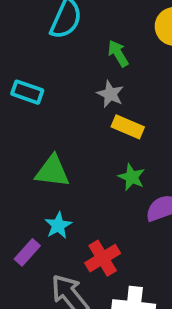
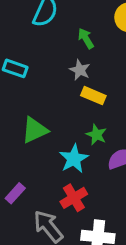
green triangle: (52, 171) -> (35, 130), turned -32
cyan star: (58, 225) -> (74, 159), moved, size x1.4

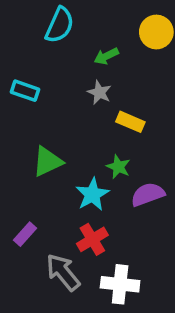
green arrow: (86, 38) -> (106, 56), turned -85
yellow rectangle: (93, 96) -> (130, 122), moved

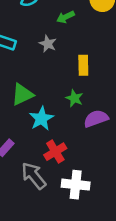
gray star: (99, 92) -> (48, 44), moved
yellow rectangle: (130, 122) -> (83, 65), turned 66
cyan star: (92, 194) -> (41, 119), moved

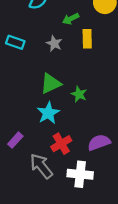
yellow rectangle: (83, 65) -> (87, 39), moved
green triangle: (22, 94) -> (51, 84), moved
purple semicircle: (96, 119) -> (99, 142), moved

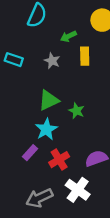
purple rectangle: (15, 140) -> (30, 153), moved
gray arrow: (41, 166) -> (39, 198), moved, turned -76
white cross: (80, 174) -> (78, 190), turned 30

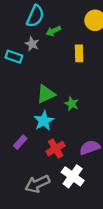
green arrow: (68, 36) -> (53, 31), moved
gray star: (52, 61) -> (32, 44), moved
purple rectangle: (30, 153) -> (20, 142), moved

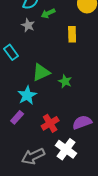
cyan rectangle: (14, 57) -> (11, 52), moved, turned 35
cyan star: (44, 121) -> (27, 95), moved

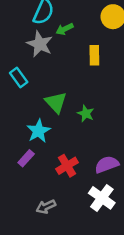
gray star: (28, 25) -> (40, 44), size x1.5
green triangle: (41, 72) -> (56, 102), turned -48
white cross: (66, 149) -> (102, 198), moved
gray arrow: (33, 156) -> (46, 207), size x0.7

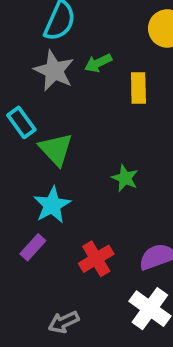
green arrow: (65, 29) -> (98, 63), moved
green triangle: (56, 102) -> (56, 149), moved

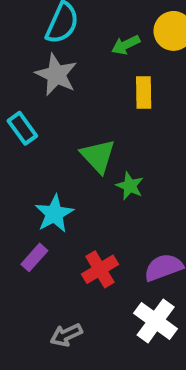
green arrow: (98, 63) -> (126, 45), moved
green triangle: (56, 149) -> (98, 156), moved

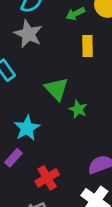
red cross: (100, 269) -> (47, 178), moved

